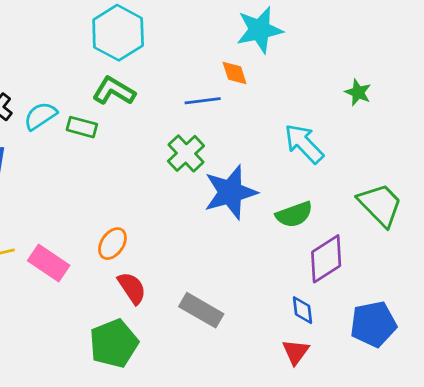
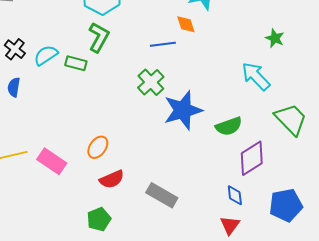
green L-shape: (114, 91) -> (99, 37), turned 88
cyan arrow: (304, 144) -> (256, 76), moved
red semicircle: (132, 288) -> (112, 179), turned 100
green pentagon: (114, 343) -> (99, 219), size x0.7

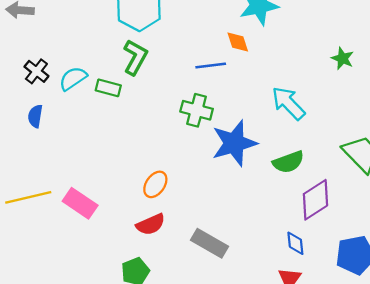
cyan arrow: (256, 76) -> (288, 103), moved
green cross: (151, 82) -> (197, 110), turned -32
orange ellipse: (98, 147) -> (155, 184), moved

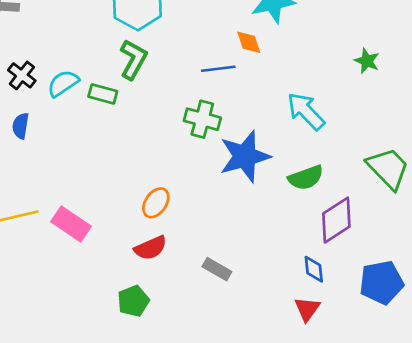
gray rectangle: (209, 243) -> (217, 269), size x0.7

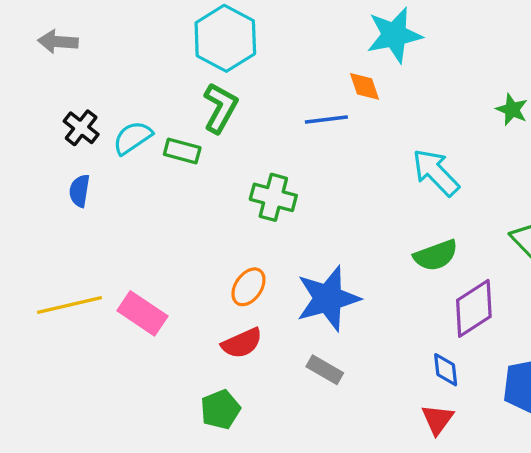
green cross: (202, 119) -> (273, 197), moved
blue star: (245, 156) -> (328, 298), moved

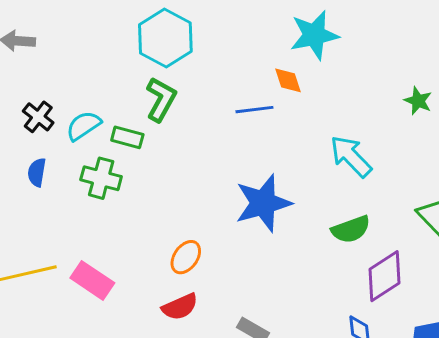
green cross: (273, 197) -> (101, 178), moved
blue star: (328, 298) -> (263, 203), moved

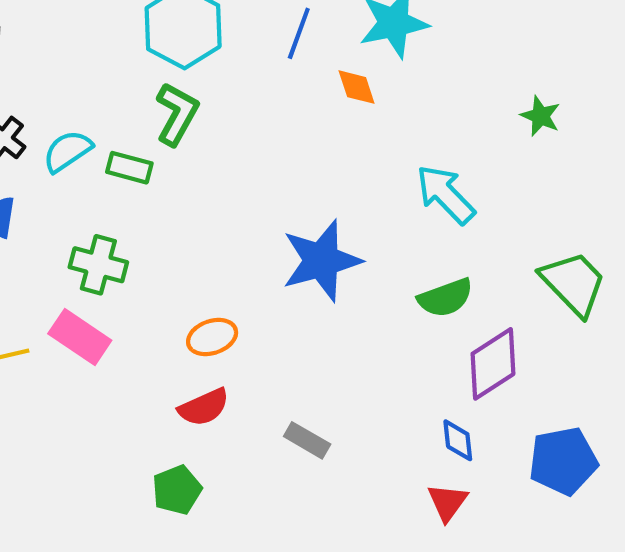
blue line: (254, 110) -> (299, 33), moved, turned -63
green cross: (101, 178) -> (98, 265), moved
orange ellipse: (186, 257) -> (212, 337), turned 36
pink rectangle: (92, 280) -> (80, 337), moved

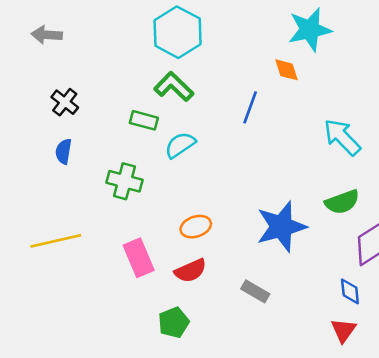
blue line: (299, 33) -> (250, 107), moved
green L-shape: (177, 114) -> (174, 87), turned -75
cyan semicircle: (67, 151) -> (180, 145), moved
blue star: (322, 261) -> (281, 227), moved
pink rectangle: (80, 337) -> (139, 258), moved, turned 33

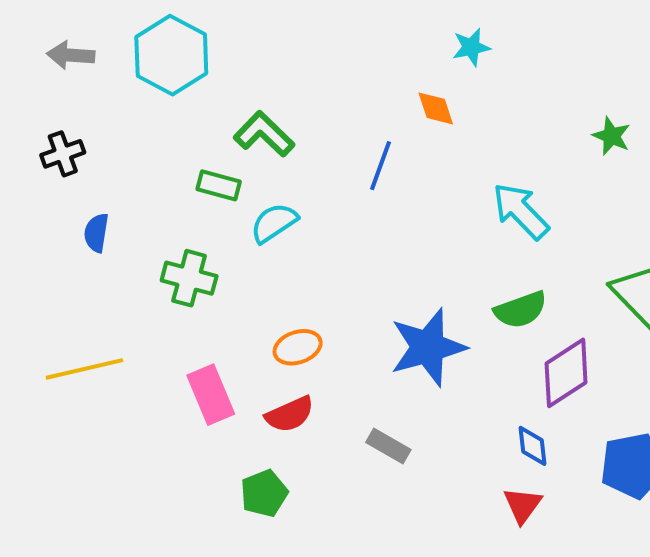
cyan star: (310, 30) -> (471, 47), size x0.6
cyan hexagon: (178, 32) -> (171, 55), moved
black cross: (65, 102) -> (63, 154), moved, turned 32

